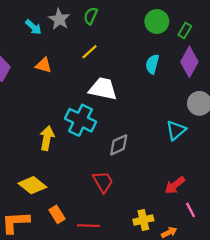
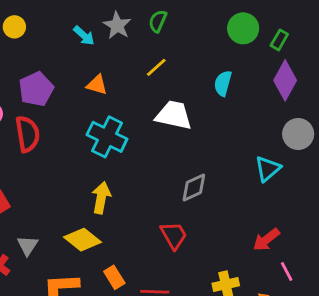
cyan semicircle: (152, 64) -> (223, 83), moved
cyan cross: (81, 120) -> (107, 137), moved
yellow arrow: (47, 138) -> (101, 198), moved

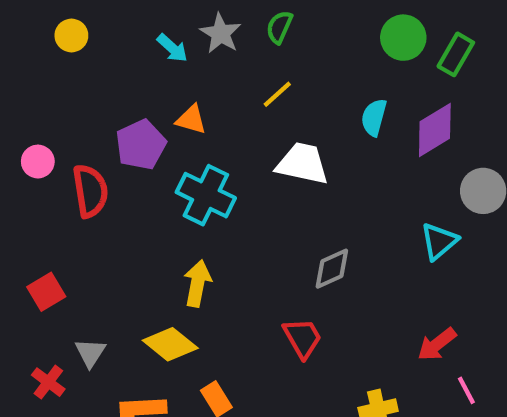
green rectangle: (279, 40) -> (456, 54), size x1.4
purple diamond: (285, 80) -> (435, 130), moved, turned 30
purple pentagon: (36, 89) -> (141, 145), moved

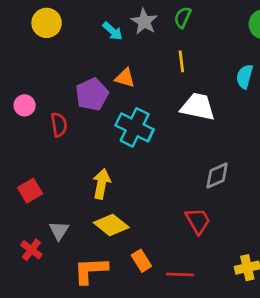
yellow circle: (71, 35) -> (47, 23), size x1.4
yellow line: (277, 94) -> (181, 61), turned -55
red semicircle: (90, 191) -> (59, 125), size x0.7
yellow arrow: (197, 283) -> (102, 184), moved

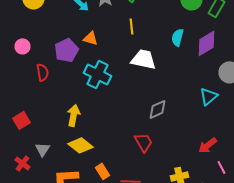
pink circle: (25, 105) -> (22, 46), moved

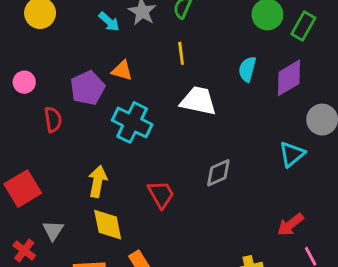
red square: (22, 120) -> (23, 189), size x1.4
red trapezoid: (144, 142) -> (161, 194), moved
yellow diamond: (80, 145) -> (108, 225), turned 40

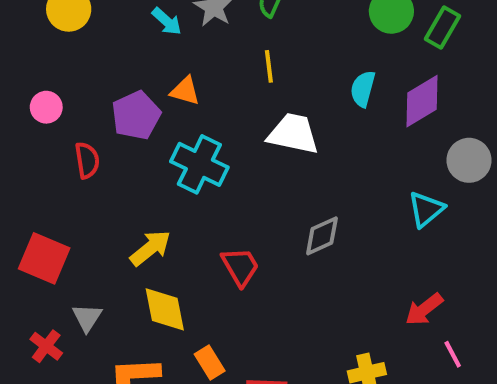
yellow arrow: (98, 181) -> (150, 248), turned 40
red square: (23, 189) -> (44, 258), turned -36

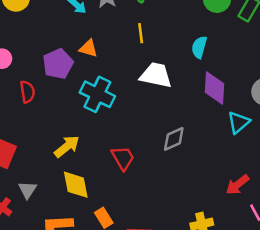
purple diamond: (422, 101) -> (214, 88), moved, turned -56

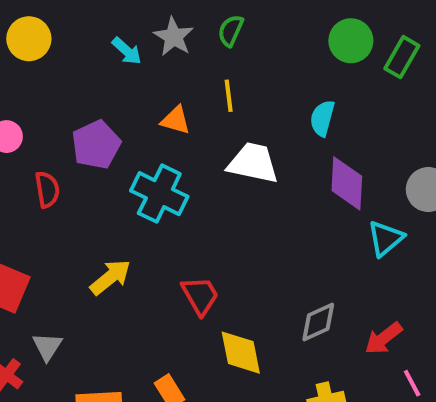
orange triangle: (88, 48) -> (176, 120), moved
gray diamond: (174, 139) -> (318, 322), moved
yellow diamond: (76, 185) -> (241, 353), moved

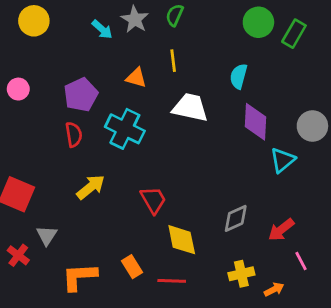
red semicircle: (47, 190) -> (74, 135), moved

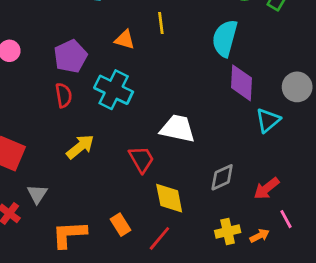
cyan semicircle: (239, 76) -> (225, 38), size x1.5
white trapezoid: (190, 108) -> (178, 129), moved
red line: (172, 281) -> (159, 238), turned -52
orange arrow: (274, 289) -> (260, 236), moved

